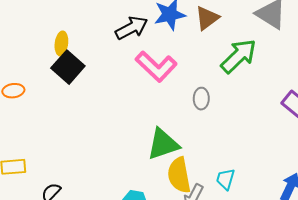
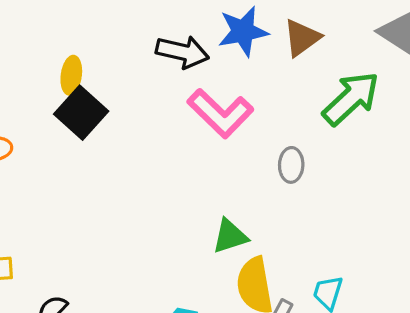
black arrow: (132, 28) -> (182, 52), turned 40
green triangle: (163, 144) -> (230, 236), size x0.7

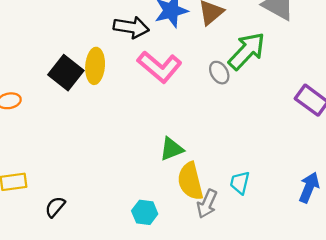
yellow ellipse: (71, 75) -> (95, 66), moved, size x1.4
gray ellipse: (291, 165) -> (219, 73), moved, turned -30

